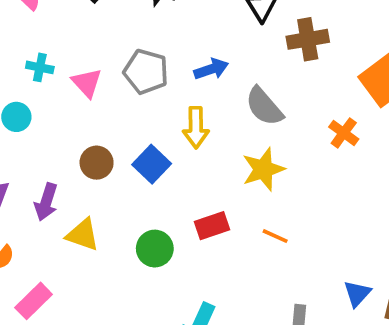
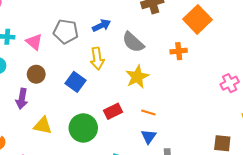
orange cross: (344, 133) -> (179, 51), turned -35
brown circle: (97, 163) -> (36, 74), moved
purple arrow: (46, 202) -> (22, 99), moved
green circle: (155, 249) -> (83, 128), size x1.4
blue triangle: (357, 293) -> (149, 137), moved

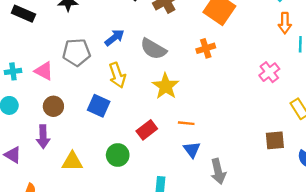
green circle: (83, 128) -> (118, 155), size x0.7

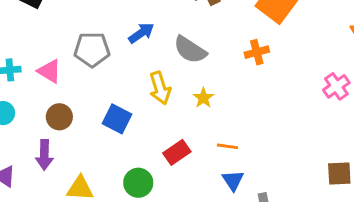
yellow arrow: (117, 75) -> (160, 88), moved
yellow star: (166, 86) -> (203, 98), size x0.6

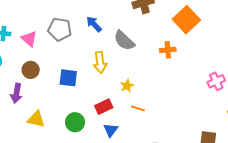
blue arrow: (141, 33) -> (94, 24), turned -108
yellow star: (203, 98) -> (127, 86), moved
blue square: (117, 119) -> (68, 78), turned -30
blue triangle: (233, 180) -> (111, 130), moved

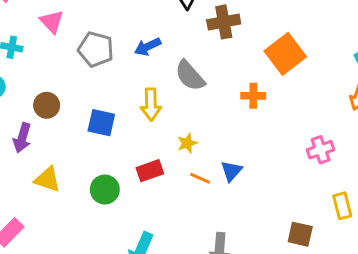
blue arrow: (94, 24) -> (148, 47), turned -78
pink triangle: (29, 39) -> (52, 22), moved
blue triangle: (111, 130) -> (231, 171), moved

